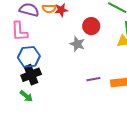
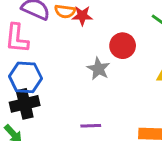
purple line: (93, 79) -> (91, 126), moved

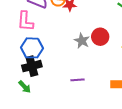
red circle: (123, 46) -> (100, 37), moved

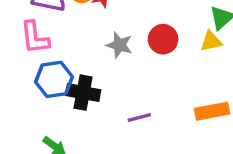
gray star: (82, 41) -> (119, 45), moved
black cross: (32, 66) -> (83, 93), moved, turned 36

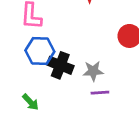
gray star: (119, 45) -> (93, 71), moved, turned -30

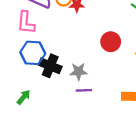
green arrow: (31, 102) -> (24, 97), turned -98

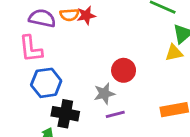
red circle: (111, 42) -> (124, 70), moved
black cross: (50, 66) -> (65, 114), moved

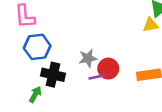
red circle: (124, 70) -> (108, 69), moved

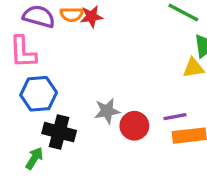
purple line: (97, 77) -> (175, 117), moved

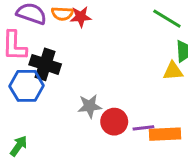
purple line: (175, 117) -> (143, 128), moved
black cross: (59, 132) -> (45, 64), moved

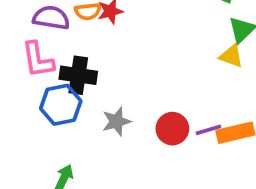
yellow triangle: (173, 71) -> (231, 56), turned 35
gray star: (90, 106) -> (116, 121), moved

